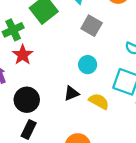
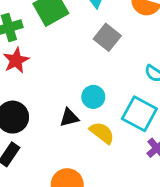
cyan circle: (88, 65) -> (93, 97), moved

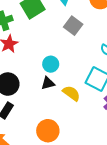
cyan circle: (93, 97) -> (51, 64), moved

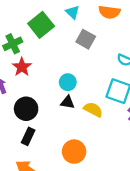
black triangle: (48, 83) -> (68, 102), turned 32

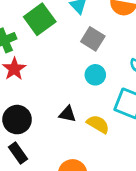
cyan circle: (68, 82) -> (95, 75), moved
black rectangle: (28, 136) -> (18, 153), turned -63

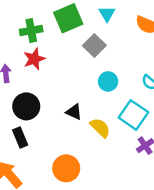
gray square: (93, 39) -> (94, 46), moved

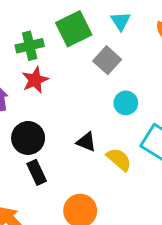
black rectangle: (20, 138) -> (37, 172), moved

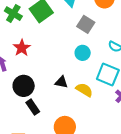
green cross: (30, 46) -> (13, 14), moved, turned -36
gray square: (107, 60) -> (86, 24), moved

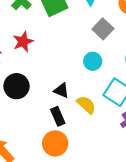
black rectangle: (33, 107) -> (58, 116), moved

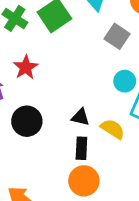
cyan circle: (93, 61) -> (125, 81), moved
black rectangle: (58, 116) -> (81, 148), turned 36

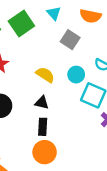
yellow semicircle: (113, 129) -> (45, 75), moved

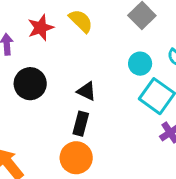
yellow semicircle: (45, 75) -> (81, 21), moved

